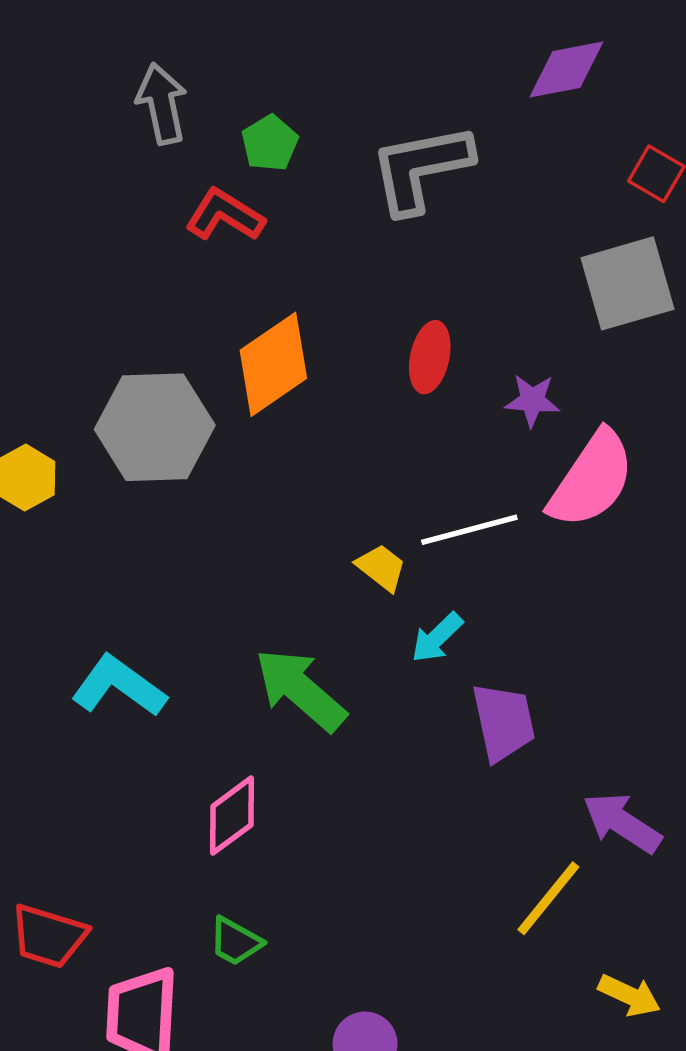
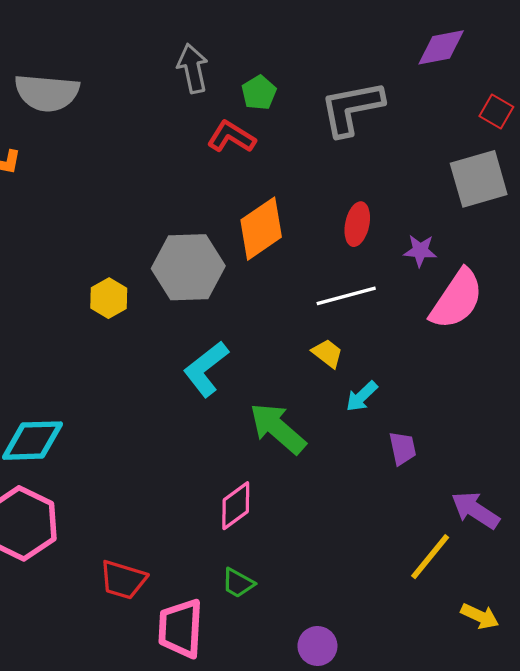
white line: (469, 530) -> (346, 296), moved
cyan L-shape: (119, 686) -> (206, 369), moved, turned -74
purple trapezoid: (503, 722) -> (403, 448), size x0.7

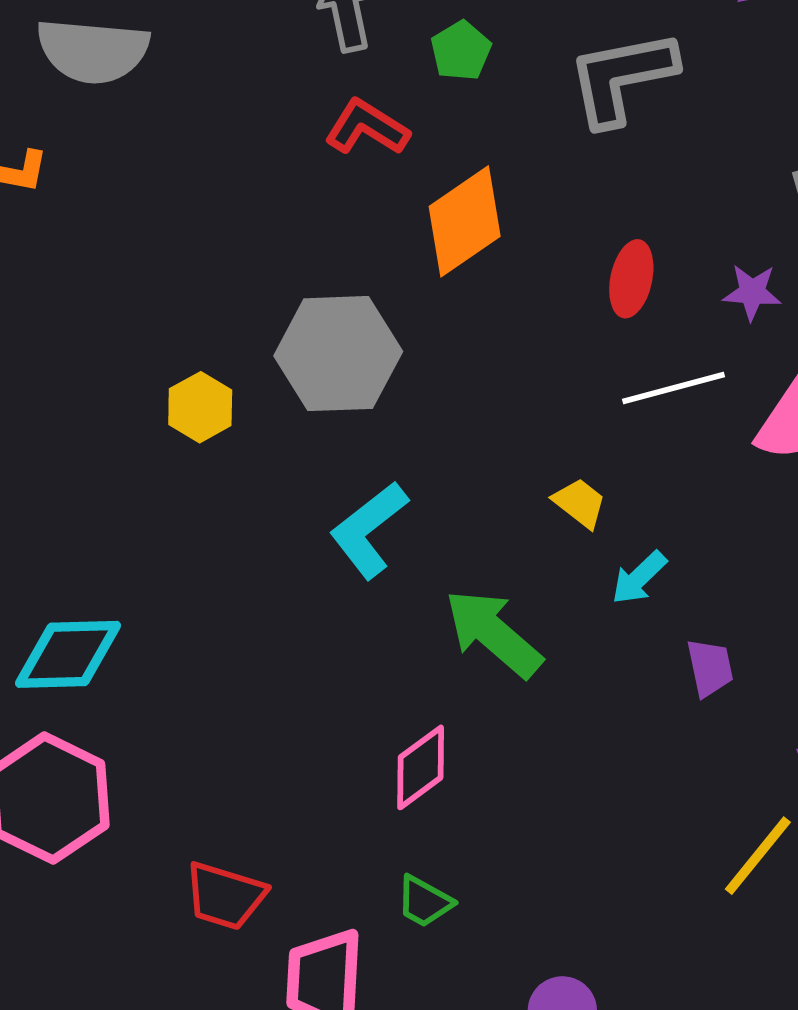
red L-shape: (231, 137) -> (367, 127), moved
orange diamond: (261, 229) -> (465, 221), moved
purple star: (420, 251) -> (752, 292), moved
white line: (346, 296) -> (673, 388), moved

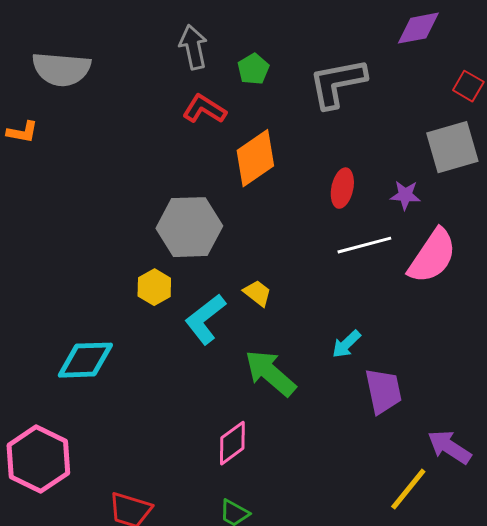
yellow hexagon: (200, 407) -> (154, 287), moved
yellow trapezoid: (580, 503) -> (257, 293), moved
cyan diamond: (68, 654) -> (85, 360), moved
purple trapezoid: (710, 668) -> (383, 391), size x1.5

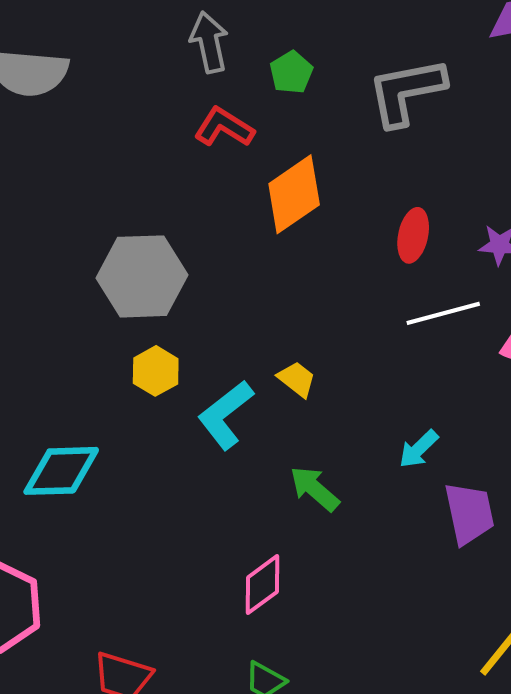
gray hexagon: (189, 227) -> (142, 276), moved
green arrow: (270, 373) -> (315, 489), size x0.7

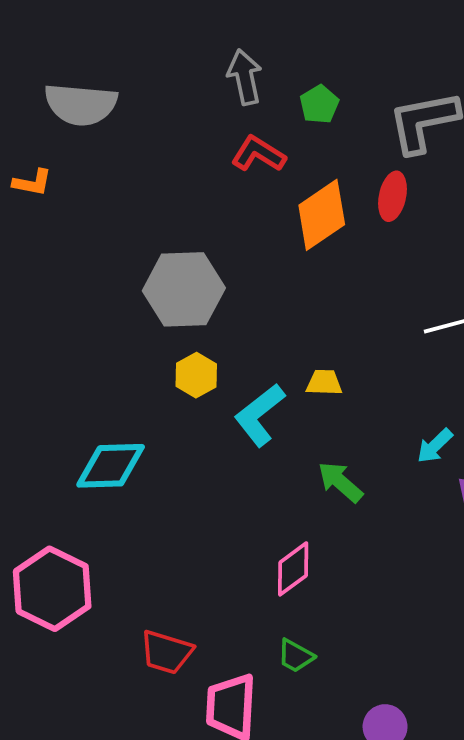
red ellipse: (413, 235) -> (393, 196), moved
yellow trapezoid: (297, 379) -> (324, 383), turned -36

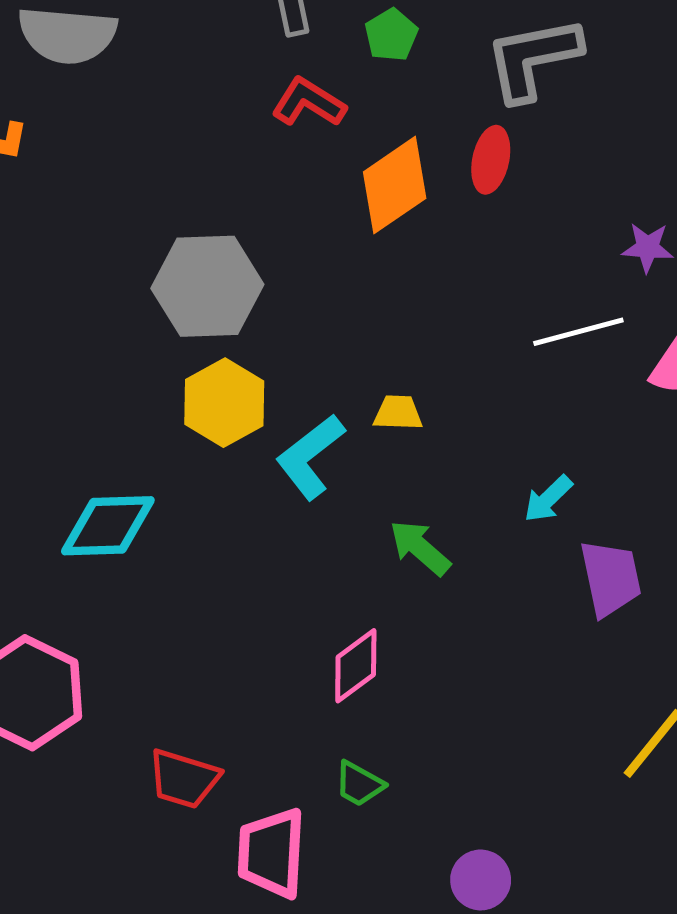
yellow hexagon: (196, 375) -> (224, 403), size x1.4

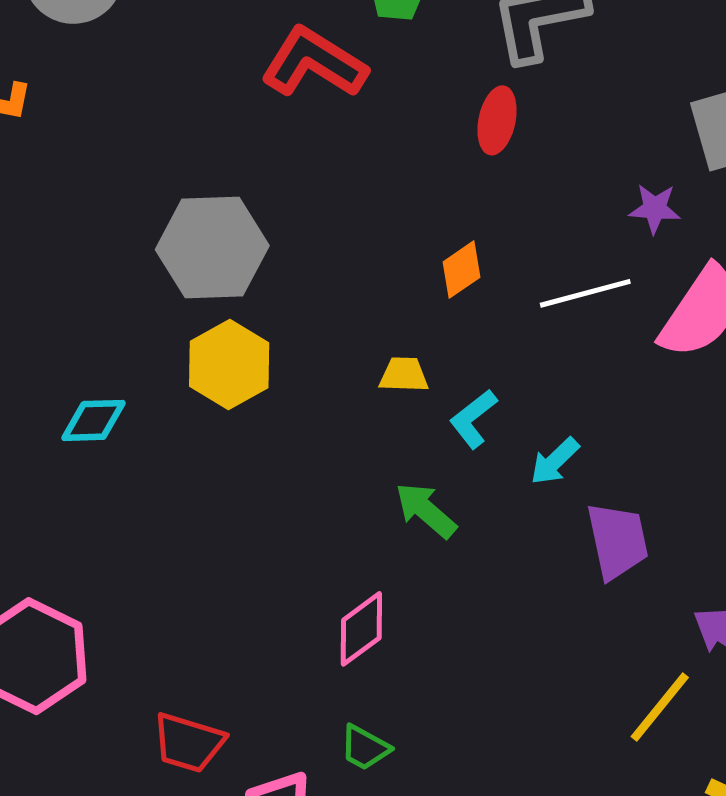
red L-shape: (309, 102) -> (314, 63), size x1.4
orange diamond: (395, 185) -> (461, 270), moved, size x0.6
cyan L-shape: (310, 457) -> (473, 419), moved, size x0.7
cyan diamond: (108, 526) -> (94, 420), moved, size x0.7

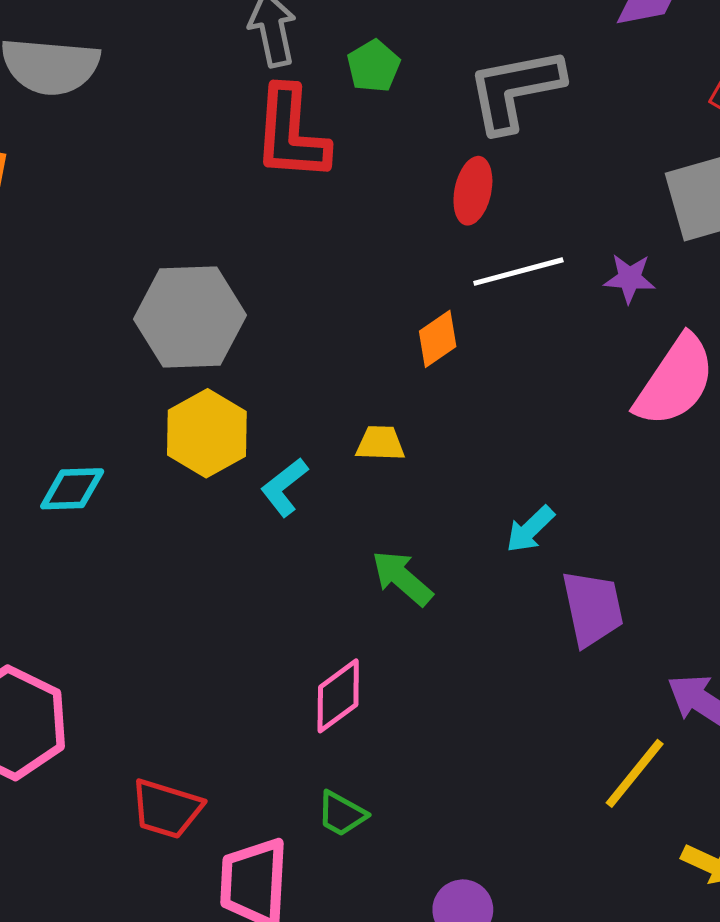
red L-shape: (314, 63) -> (291, 133), turned -118
white line: (585, 293) -> (518, 272), moved
cyan L-shape: (473, 419) -> (284, 487), moved

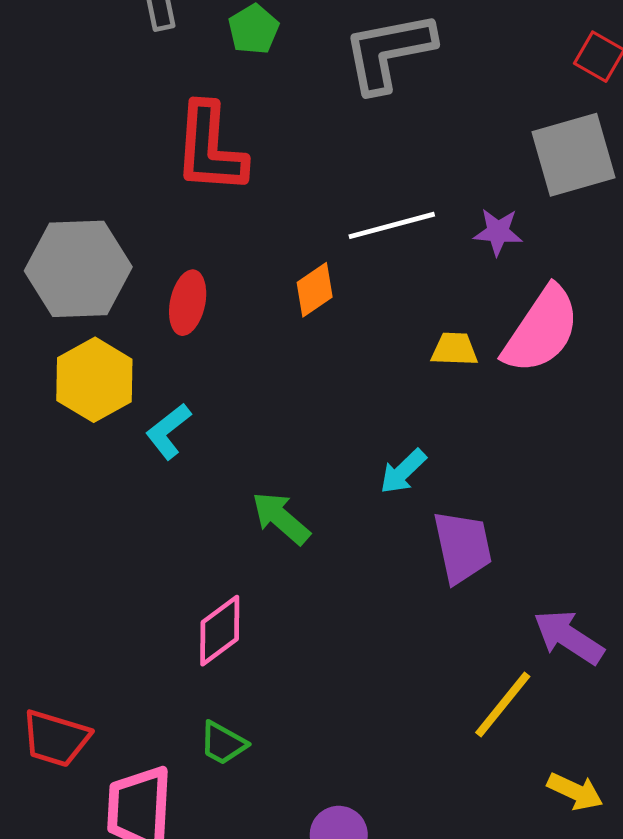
red L-shape: (291, 133) -> (210, 148), moved
red ellipse: (473, 191) -> (188, 303), moved
yellow trapezoid: (380, 443) -> (454, 349), moved

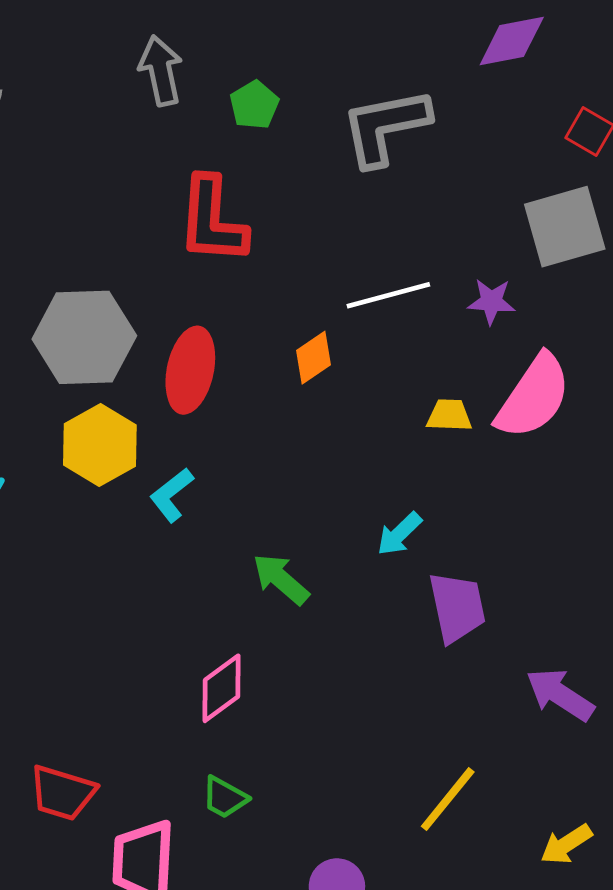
red ellipse: (188, 303) -> (190, 370), size x1.4
yellow line: (503, 705) -> (448, 799), moved
yellow arrow: (575, 791) -> (566, 844), turned 122

